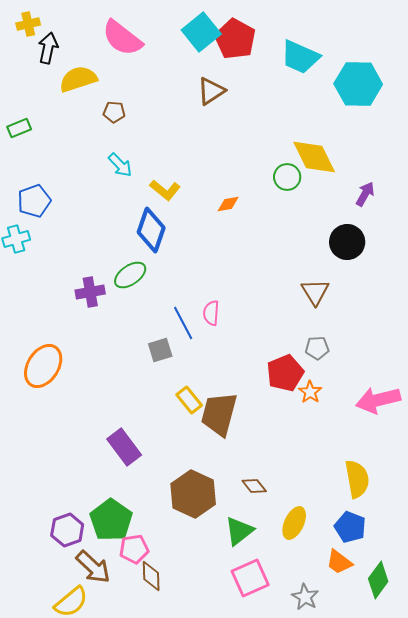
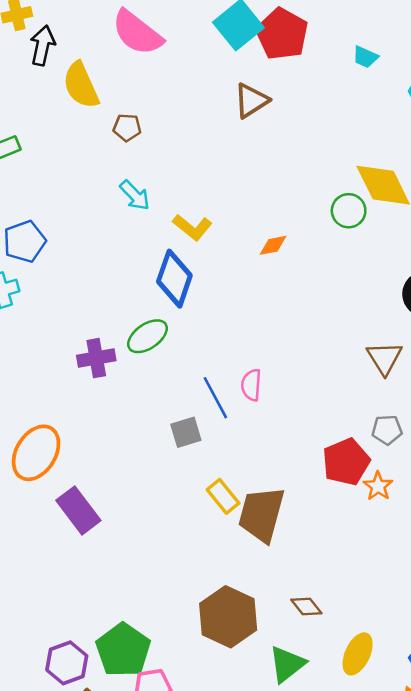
cyan trapezoid: (300, 57) -> (365, 57), size x0.5
yellow semicircle: (78, 79) -> (81, 85), turned -96
purple rectangle: (124, 447) -> (78, 510), moved

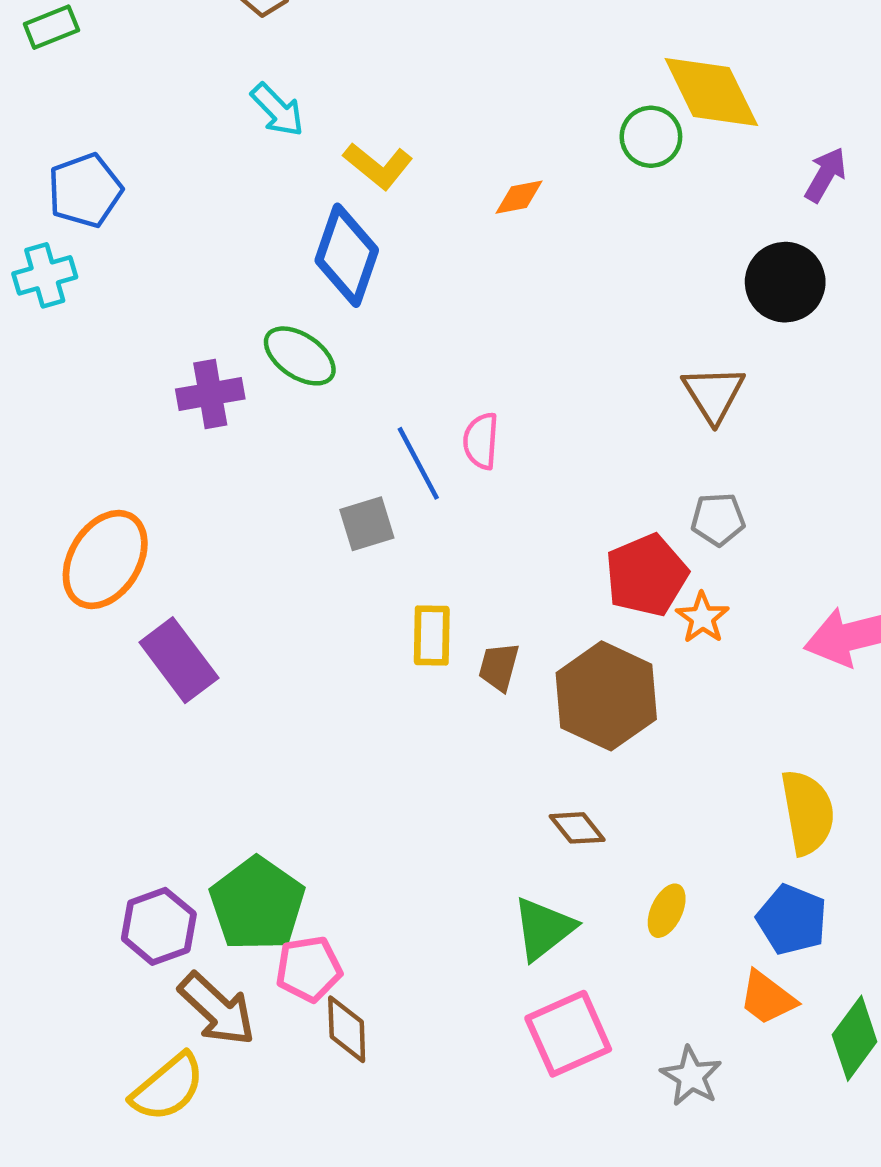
green ellipse: (147, 336) -> (300, 356), turned 69
yellow rectangle: (223, 496) -> (432, 636), turned 40
brown trapezoid: (261, 514) -> (499, 667), size x0.5
brown hexagon: (228, 617) -> (606, 696), moved
yellow ellipse: (358, 654) -> (667, 911), size x0.7

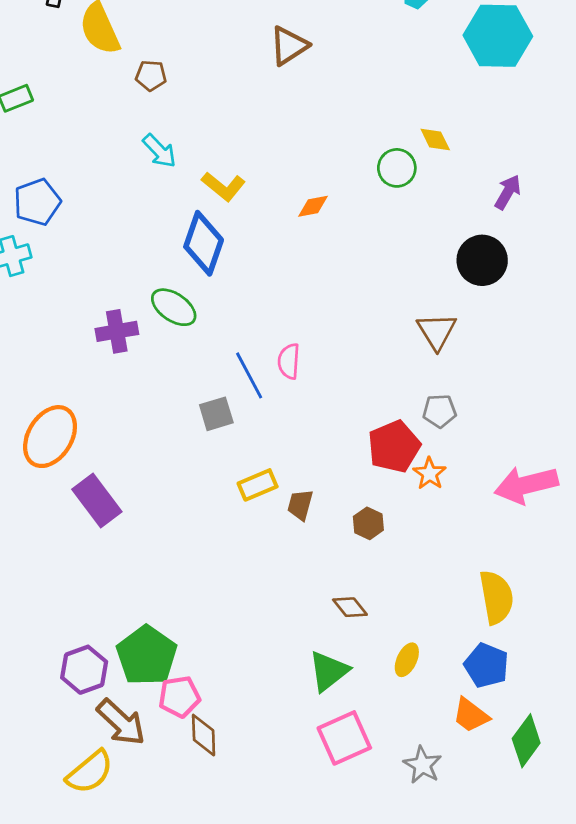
yellow diamond: (711, 92) -> (435, 139), size x0.5
yellow rectangle: (432, 636) -> (258, 485), turned 66
brown hexagon: (606, 696) -> (368, 523), size x0.5

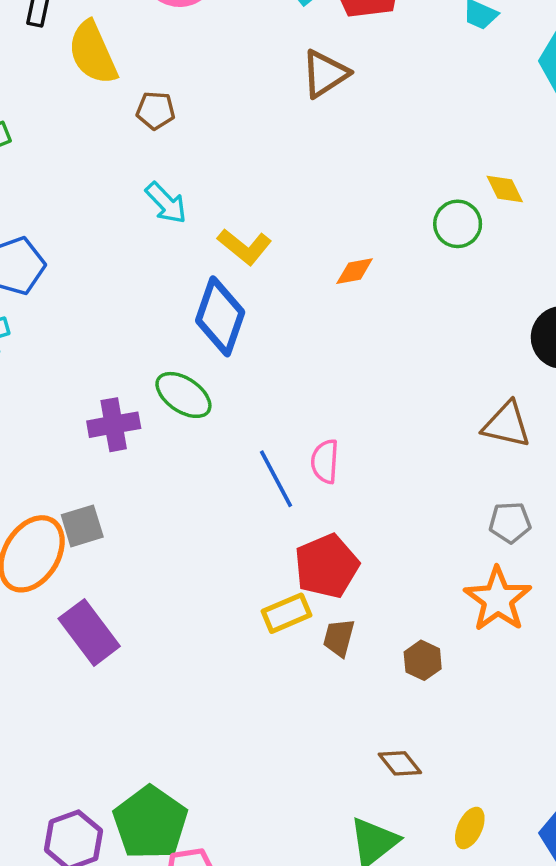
brown triangle: (437, 331) -> (506, 425), turned -45
gray square: (216, 414) -> (82, 526), moved
red pentagon: (394, 447) -> (327, 566), moved
orange star: (430, 474) -> (498, 599), size x1.6

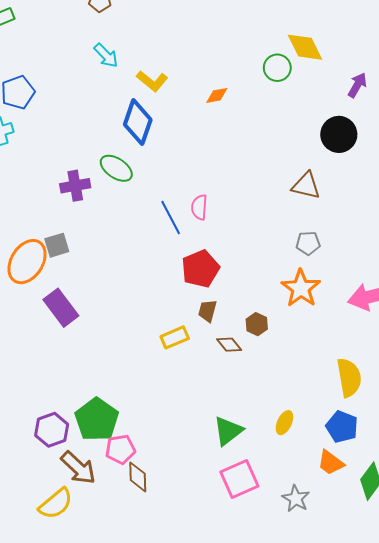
yellow diamond: (505, 189) -> (305, 47), size x1.6
yellow rectangle: (286, 613) -> (175, 337), moved
brown diamond: (400, 763) -> (229, 345), moved

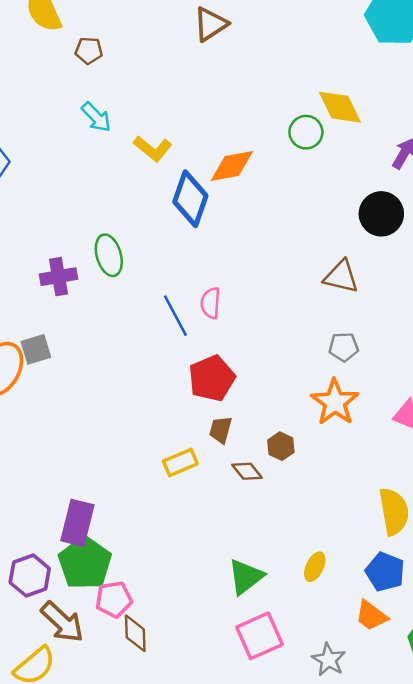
orange diamond: (217, 95) -> (232, 166), size x1.6
blue diamond: (138, 122) -> (190, 199), moved
green ellipse: (116, 168) -> (109, 255), turned 40
purple rectangle: (61, 308) -> (77, 523), moved, turned 51

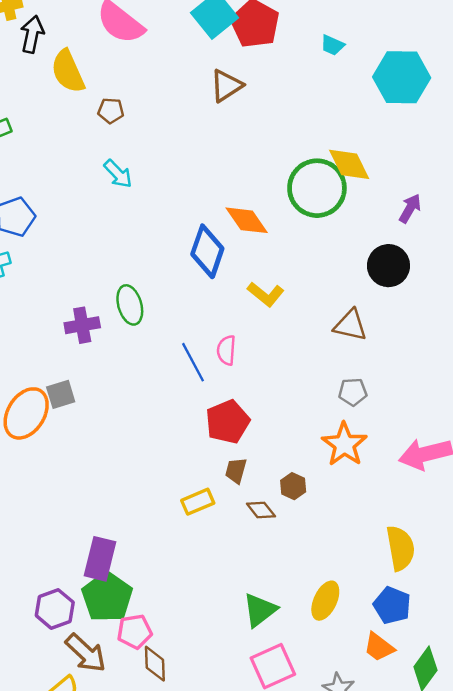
green circle: (306, 132) -> (317, 188), size x1.8
yellow L-shape: (153, 149) -> (266, 294), moved
orange diamond: (232, 166) -> (247, 220), turned 66
yellow ellipse: (315, 567) -> (325, 601), size x1.4

